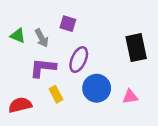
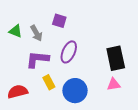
black rectangle: (136, 48) -> (116, 58), moved
blue circle: (97, 88) -> (75, 91), moved

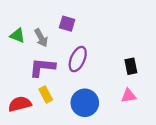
black rectangle: (116, 58) -> (131, 66), size x0.6
yellow rectangle: (49, 82) -> (46, 95), moved

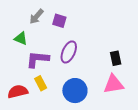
green triangle: (17, 35) -> (21, 38), moved
gray arrow: (41, 38) -> (36, 17), moved, turned 70
pink triangle: (129, 96) -> (114, 84), size x1.5

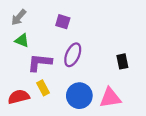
gray arrow: (36, 17) -> (19, 17), moved
pink triangle: (114, 84) -> (110, 98), moved

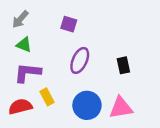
black rectangle: (122, 61) -> (123, 65), moved
purple L-shape: (40, 63) -> (28, 73), moved

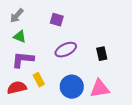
purple ellipse: (80, 60) -> (66, 50), turned 40

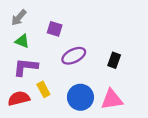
purple square: (57, 20) -> (55, 29), moved
black rectangle: (102, 54) -> (114, 60), turned 32

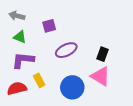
gray arrow: (19, 18) -> (17, 16), turned 63
purple square: (55, 29) -> (49, 26), turned -32
pink triangle: (112, 99) -> (101, 76), moved, turned 40

